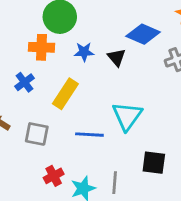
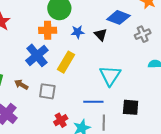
blue cross: (25, 82) -> (37, 55), size x1.6
blue line: (89, 135) -> (93, 102), moved

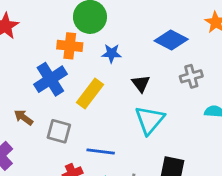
gray cross: (143, 34) -> (191, 76), moved
black triangle: (101, 35) -> (141, 84), moved
blue line: (93, 102) -> (101, 151), moved

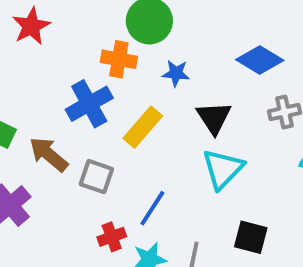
black triangle: (141, 84) -> (214, 118), size x1.4
brown arrow: (24, 117) -> (49, 154), size x1.5
blue line: (101, 151) -> (152, 208), turned -68

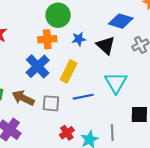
black triangle: (214, 118) -> (106, 45), moved
blue line: (152, 208) -> (83, 97), moved, turned 60

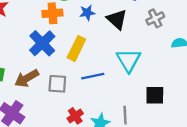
brown arrow: (23, 98) -> (27, 78), turned -55

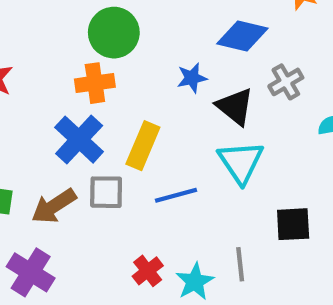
blue star: (87, 13) -> (192, 78), moved
black triangle: (117, 19) -> (235, 107), moved
gray square: (57, 84) -> (106, 192), moved

